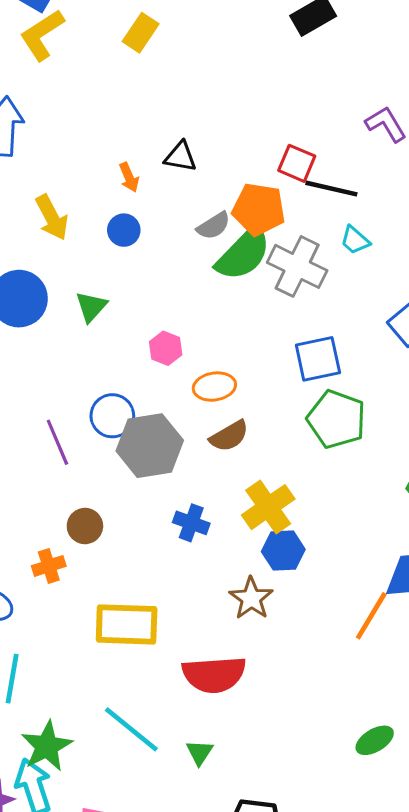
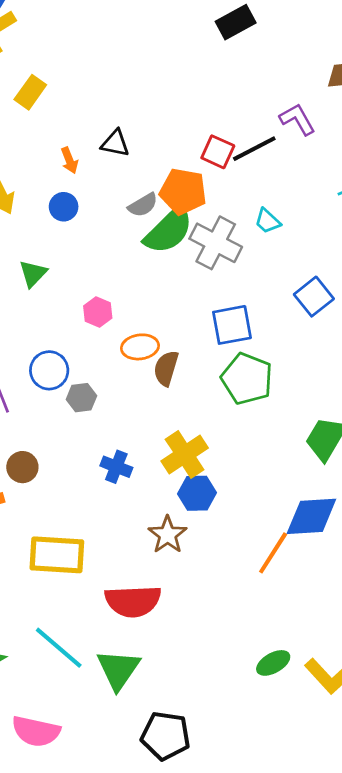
yellow rectangle: (141, 33) -> (30, 92), moved
black line: (331, 189) -> (254, 149), moved, turned -42
brown semicircle: (229, 436) -> (166, 368), moved, turned 135
gray hexagon: (150, 446) -> (81, 398), size x0.5
green triangle: (199, 752) -> (118, 669), size x1.8

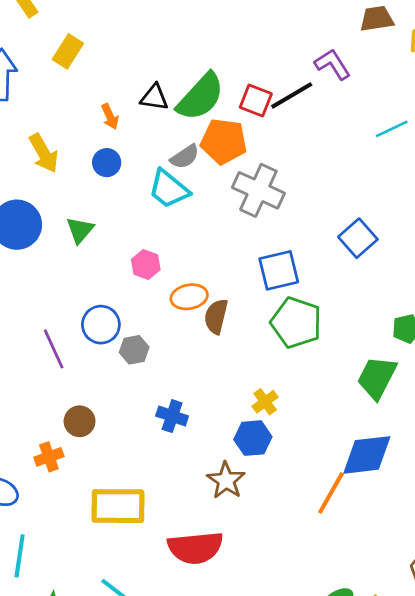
cyan trapezoid: (267, 221) -> (169, 189), moved, size x1.6
green semicircle: (169, 230) -> (201, 97), moved
yellow cross: (185, 455) -> (265, 402), moved, size x0.6

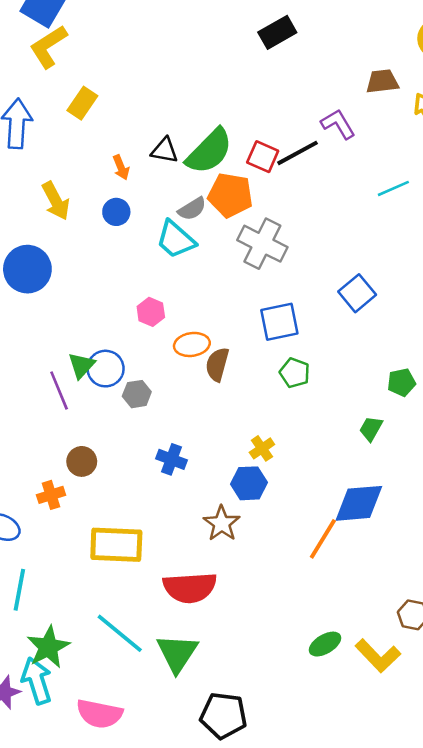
green triangle: (80, 230) -> (81, 365), moved
green pentagon: (296, 323) -> (295, 373), size x0.6
green trapezoid: (377, 378) -> (371, 429), size x0.6

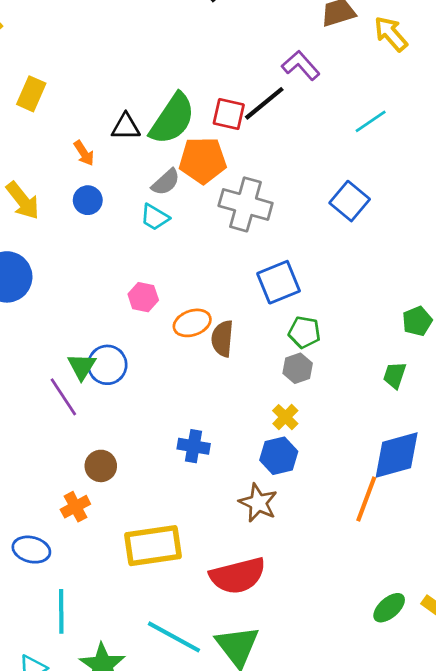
cyan trapezoid: (176, 240) -> (155, 217), size x0.7
blue square: (357, 293) -> (350, 201), moved
gray hexagon: (137, 394) -> (298, 368), moved

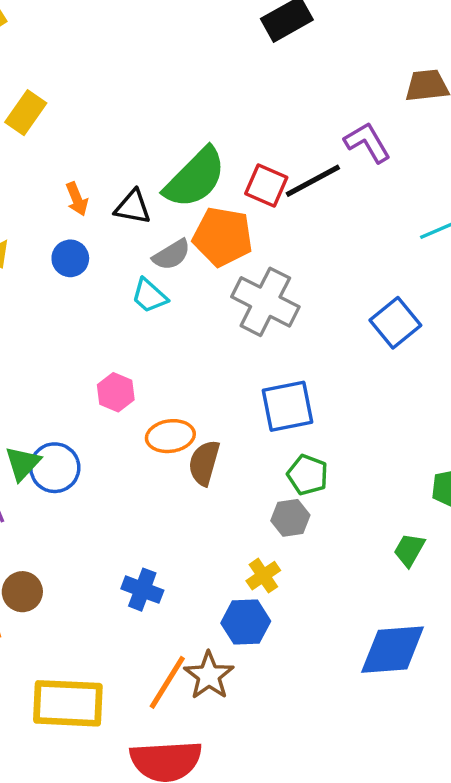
black triangle: (126, 127) -> (133, 207), moved
orange line: (366, 499) -> (167, 682), moved

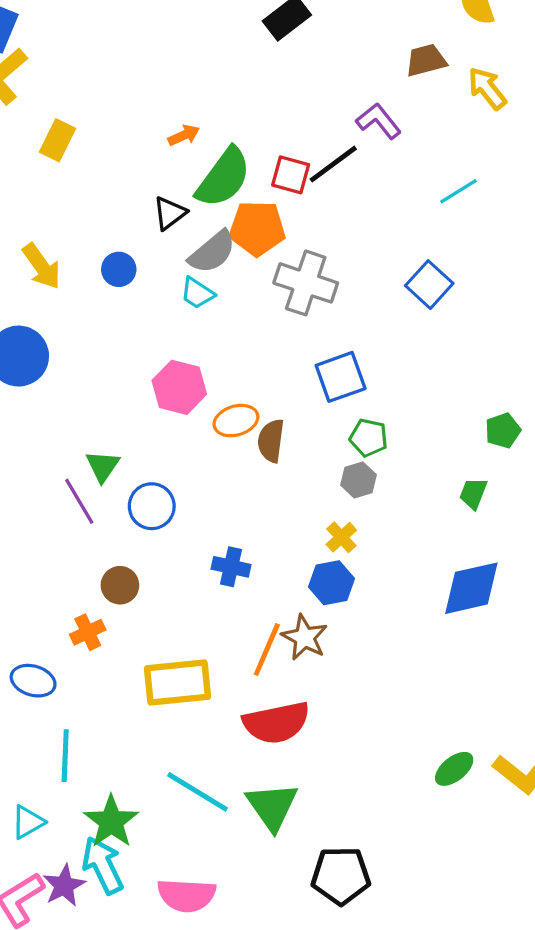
orange arrow: (77, 199) -> (184, 135), moved, turned -84
black triangle: (133, 207) -> (170, 213), turned -39
gray semicircle: (172, 255) -> (212, 252), size x1.4
pink hexagon: (116, 392) -> (179, 387), size x1.5
blue circle: (55, 468) -> (152, 506), moved

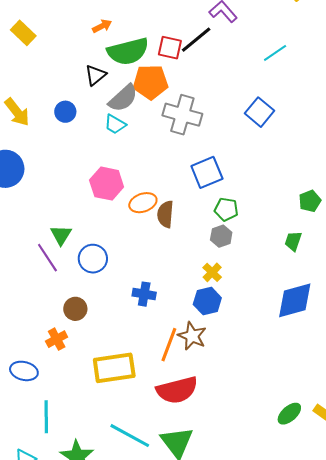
yellow rectangle: (57, 140) -> (23, 33), turned -70
green semicircle: (223, 178) -> (128, 51), turned 42

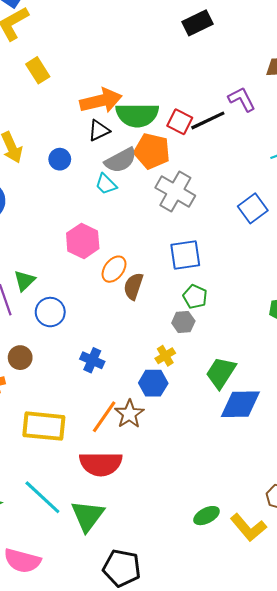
orange arrow: (102, 26) -> (101, 101), moved, size x2.0
orange ellipse: (143, 203) -> (114, 269), turned -48
green trapezoid: (293, 241) -> (221, 373), moved, size x1.6

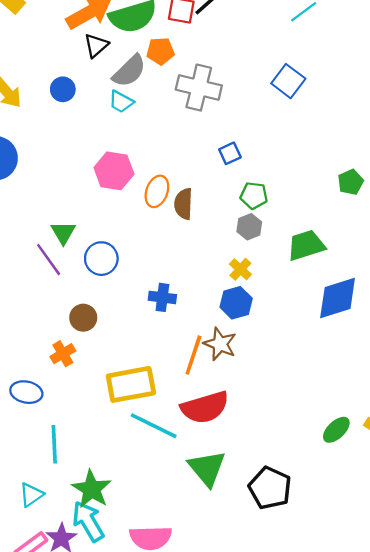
orange pentagon: (152, 151) -> (160, 51), size x0.7
blue square: (185, 255) -> (230, 153), size x0.6
green trapezoid: (221, 373) -> (306, 245), moved, turned 56
cyan line: (42, 497) -> (154, 426), moved
black pentagon: (122, 568) -> (270, 488), moved, turned 30

